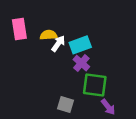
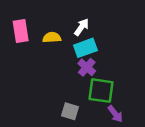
white arrow: (58, 44) -> (82, 27), moved

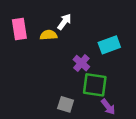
white arrow: (82, 27) -> (64, 22), moved
cyan rectangle: (85, 48) -> (109, 45), moved

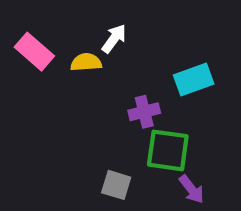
pink rectangle: (19, 29) -> (34, 52), turned -40
purple cross: (81, 63) -> (144, 112), turned 35

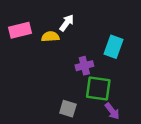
pink rectangle: (34, 52) -> (20, 30), turned -55
cyan rectangle: (194, 79) -> (113, 47), turned -50

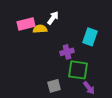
pink rectangle: (20, 30) -> (26, 24), moved
gray square: (68, 109) -> (54, 86), turned -32

